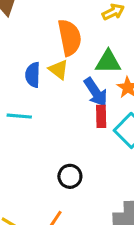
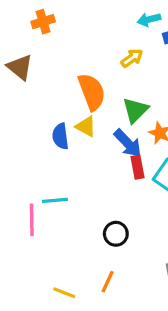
green triangle: (108, 62) -> (135, 110), turned -36
cyan line: (19, 116) -> (55, 200), moved

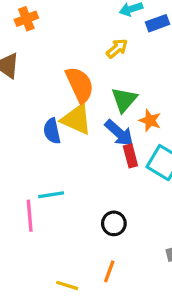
yellow triangle: (86, 126) -> (76, 119), size x1.5

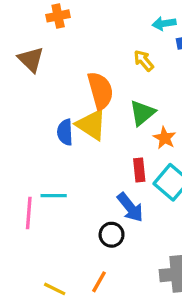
yellow arrow: (117, 48) -> (144, 61), turned -100
blue arrow: (119, 133) -> (130, 207), moved

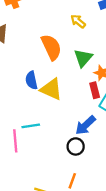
yellow triangle: (91, 125) -> (51, 89), moved
red rectangle: (139, 170) -> (95, 90), moved
blue arrow: (130, 207) -> (85, 125), turned 95

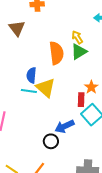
yellow arrow: (78, 21) -> (77, 37), moved
green triangle: (83, 58) -> (79, 52), moved
cyan line: (31, 126) -> (29, 91), moved

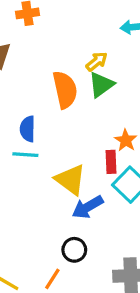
yellow arrow: (77, 37) -> (97, 62), turned 88
yellow triangle: (46, 88) -> (70, 180), moved
black circle: (51, 141) -> (74, 250), moved

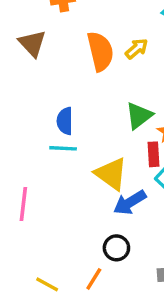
green triangle: (101, 85) -> (139, 116), moved
orange semicircle: (65, 90) -> (100, 51), moved

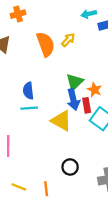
blue arrow: (130, 202) -> (73, 99), moved, turned -66
orange line: (94, 279) -> (46, 189), moved, turned -32
yellow line: (47, 284) -> (19, 187), moved

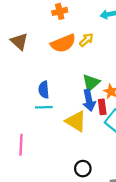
orange cross: (18, 14) -> (60, 11), moved
orange semicircle: (46, 44) -> (63, 43), turned 85

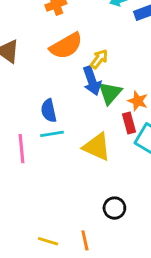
yellow arrow: (86, 40) -> (99, 59), moved
blue arrow: (89, 100) -> (92, 81), moved
pink line: (21, 145) -> (21, 149), moved

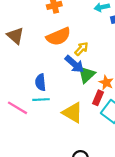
blue arrow: (92, 81) -> (74, 64), turned -36
red rectangle: (129, 123) -> (98, 98), turned 32
pink line: (21, 149) -> (17, 108), turned -60

